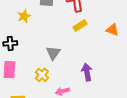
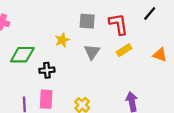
gray triangle: (53, 53) -> (92, 52), moved

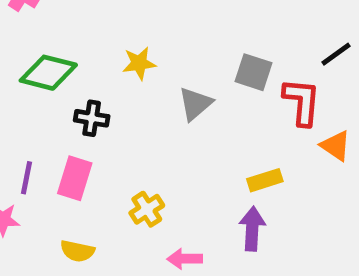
gray square: (87, 21) -> (253, 72), moved
red L-shape: (118, 24) -> (302, 102), moved
yellow rectangle: (124, 50) -> (265, 180), moved

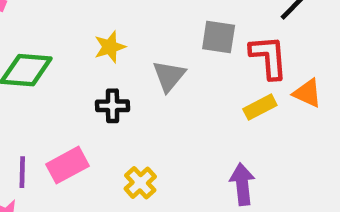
black cross: (92, 118) -> (112, 106), moved
pink rectangle: (75, 178) -> (68, 165), turned 54
yellow rectangle: (265, 180) -> (260, 107), moved

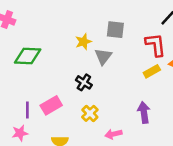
gray square: (219, 37) -> (115, 30), moved
yellow star: (110, 47) -> (83, 42), moved
black cross: (112, 106) -> (84, 82), moved, turned 35

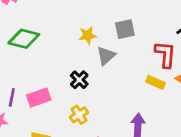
gray square: (115, 30) -> (125, 29), turned -30
yellow rectangle: (152, 71) -> (156, 82), turned 42

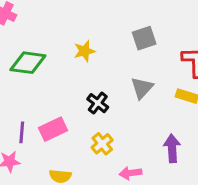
yellow star: (88, 35) -> (84, 51), moved
gray triangle: (106, 56) -> (142, 88), moved

